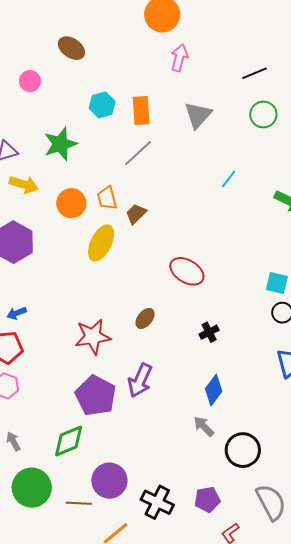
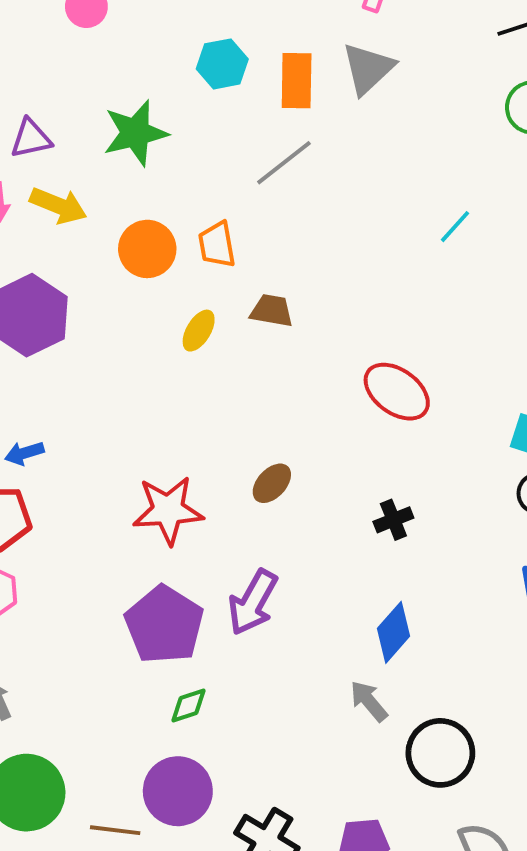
gray triangle: (198, 115) -> (368, 69), moved
brown trapezoid: (136, 214) -> (272, 311), moved, turned 50
yellow ellipse: (101, 243) -> (199, 331), size x0.6
red ellipse: (187, 271) -> (397, 392), moved
green diamond: (69, 441) -> (188, 705), moved, size x0.6

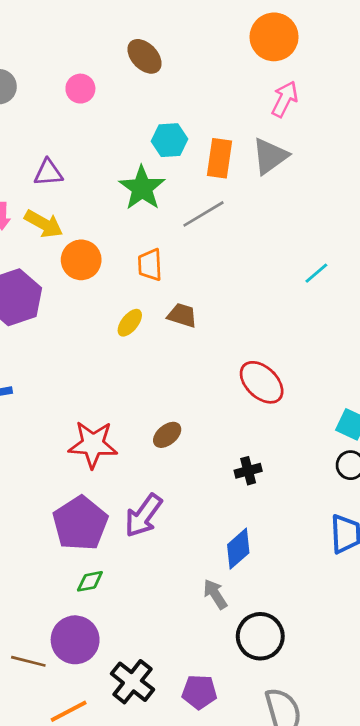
green star: (135, 133) -> (142, 188), moved, turned -30
purple triangle: (31, 139) -> (48, 173), moved
orange circle: (147, 249) -> (81, 260), moved

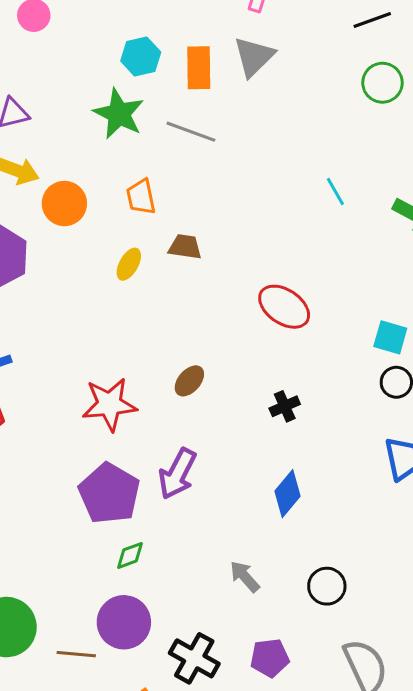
gray line: (204, 214) -> (191, 132), turned 60
cyan line: (316, 273) -> (335, 192), moved, turned -70
gray arrow: (215, 594) -> (245, 577), moved
black circle: (260, 636) -> (327, 586), size x0.7

